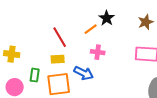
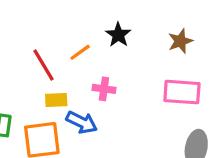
orange line: (91, 29) -> (80, 52), moved
yellow rectangle: (58, 59) -> (56, 100), moved

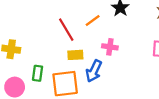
blue arrow: (82, 122) -> (94, 71), turned 90

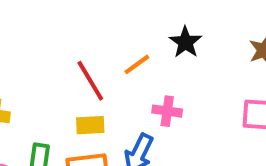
yellow rectangle: (75, 55) -> (90, 125), moved

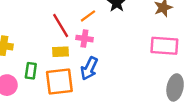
pink cross: (167, 111) -> (84, 39), moved

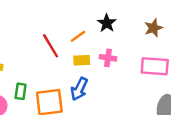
pink cross: (84, 39) -> (108, 58), moved
yellow rectangle: (61, 52) -> (82, 60), moved

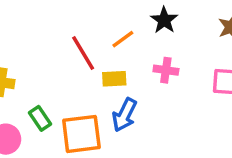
yellow rectangle: (82, 60) -> (114, 79), moved
green rectangle: (21, 91) -> (40, 118), turned -42

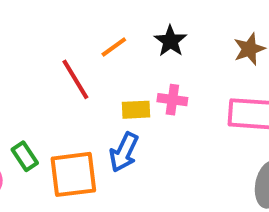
orange line: (123, 39) -> (114, 47), moved
yellow rectangle: (114, 79) -> (136, 110), moved

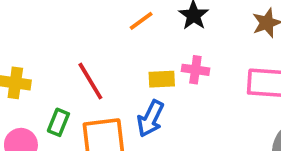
red line: (75, 79) -> (90, 81), moved
green rectangle: (25, 156) -> (58, 122), turned 56

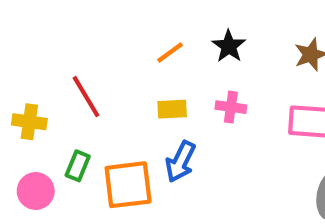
yellow rectangle: (162, 79) -> (172, 109), moved
red line: (90, 81) -> (86, 97), moved

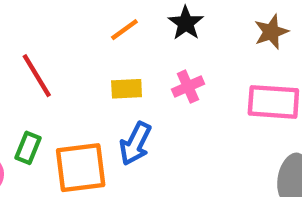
pink cross: (231, 107) -> (188, 87), turned -32

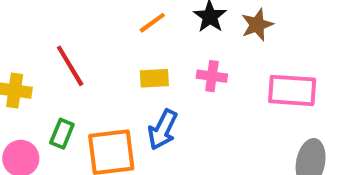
brown star: (271, 32) -> (257, 25), moved
pink cross: (188, 87) -> (212, 76), turned 32

